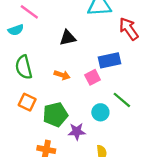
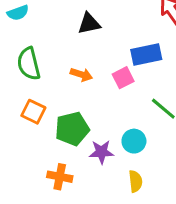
cyan circle: (100, 112) -> (134, 141), moved

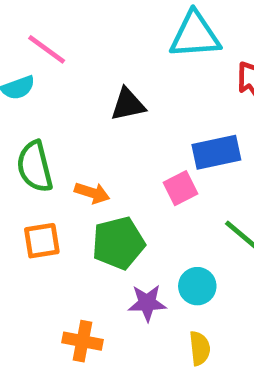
orange arrow: (81, 75) -> (92, 193), moved
orange square: (33, 112) -> (42, 241), turned -35
green pentagon: (72, 129) -> (118, 243), moved

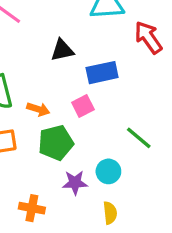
blue rectangle: (216, 152) -> (102, 73), moved
pink square: (181, 188) -> (83, 106), moved

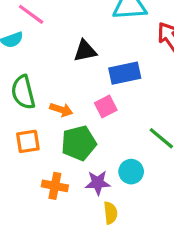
orange cross: (32, 208) -> (55, 186), moved
yellow semicircle: (110, 213) -> (110, 213), moved

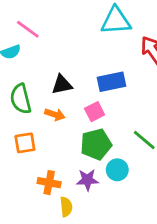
black triangle: (85, 51) -> (62, 85), moved
green pentagon: (79, 143) -> (96, 144), moved
yellow semicircle: (110, 213) -> (66, 207), moved

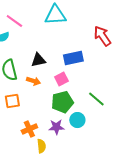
cyan triangle: (116, 21) -> (55, 15), moved
orange cross: (49, 183) -> (29, 129), turned -35

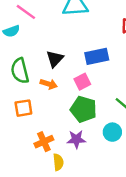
black triangle: (38, 60) -> (55, 59), turned -35
green pentagon: (62, 102) -> (84, 109), turned 30
cyan circle: (77, 120) -> (112, 132), moved

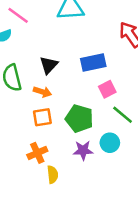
pink square: (82, 82) -> (107, 89), moved
orange square: (23, 108) -> (42, 117), moved
purple star: (76, 139) -> (83, 150), moved

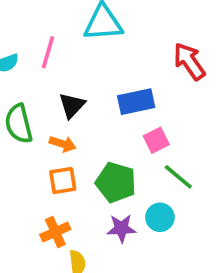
pink line: (18, 15) -> (48, 52), moved, turned 70

